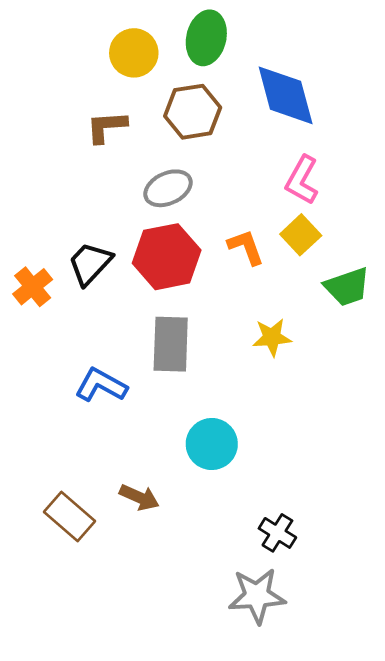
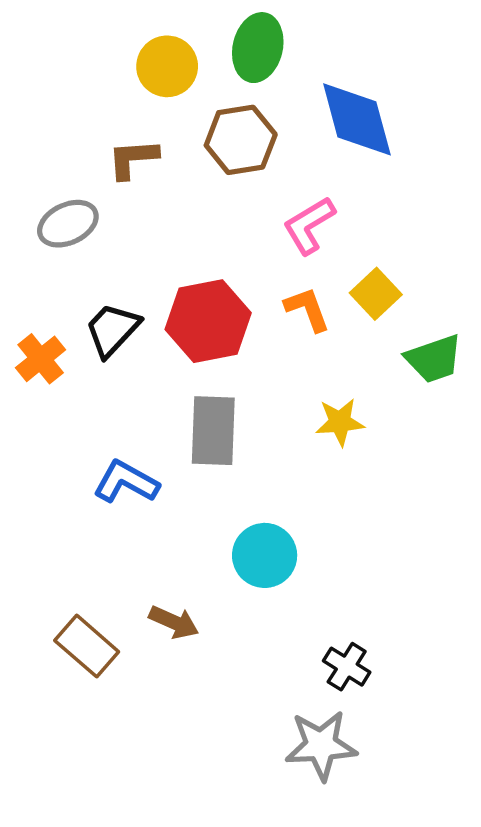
pink L-shape: (302, 180) -> (309, 225), moved, turned 30
gray ellipse: (168, 188) -> (68, 224), moved

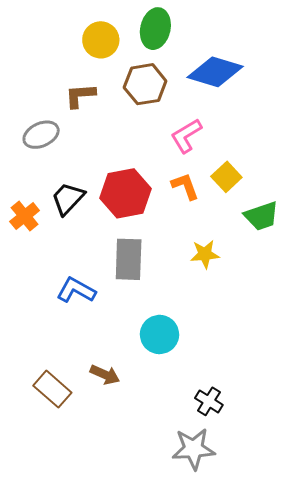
blue diamond: (357, 119) -> (215, 72), turned -58

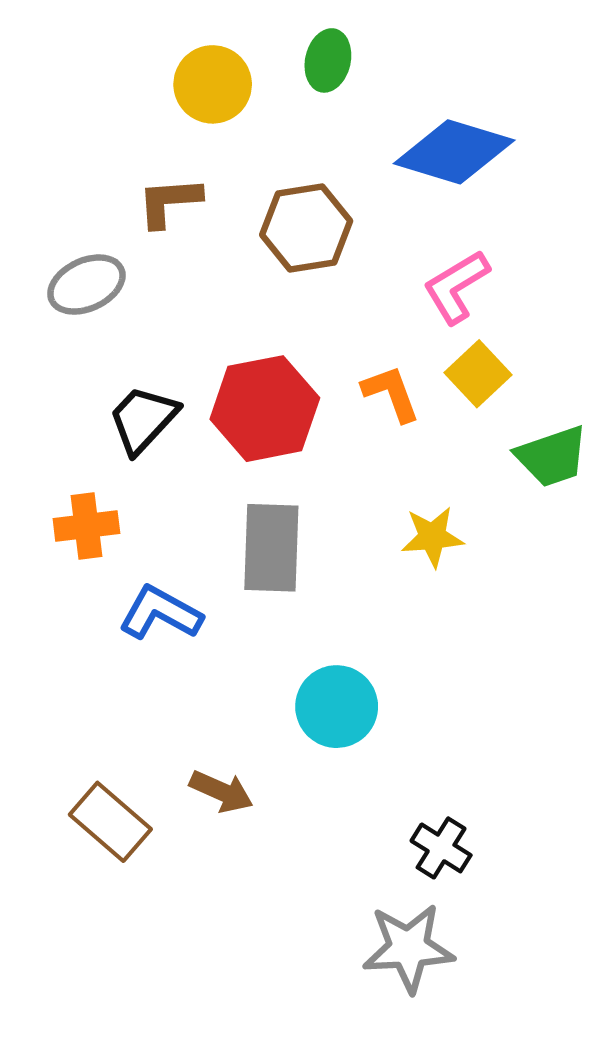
green ellipse: (155, 29) -> (328, 60), size x0.7
brown hexagon: (145, 84) -> (306, 228), moved
pink L-shape: (186, 136) -> (456, 287), moved
orange cross: (25, 216) -> (86, 526), moved, turned 32

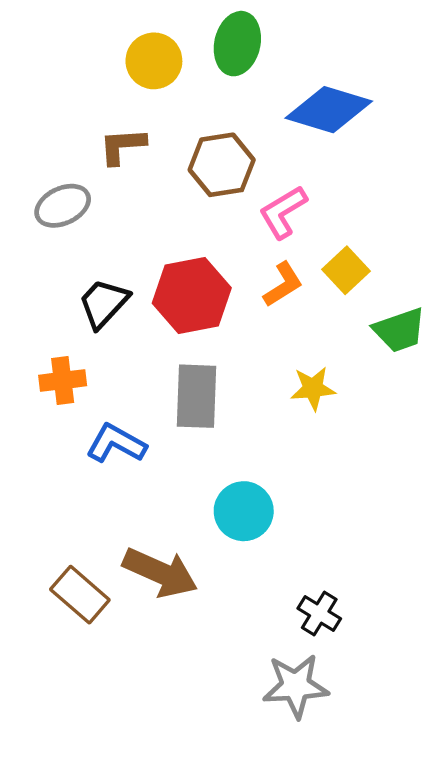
green ellipse: (328, 60) -> (237, 44), size x1.4
pink L-shape: (456, 287) -> (283, 212), moved
orange L-shape: (391, 393) -> (283, 284), turned 78
brown arrow: (221, 791) -> (160, 573), size x1.6

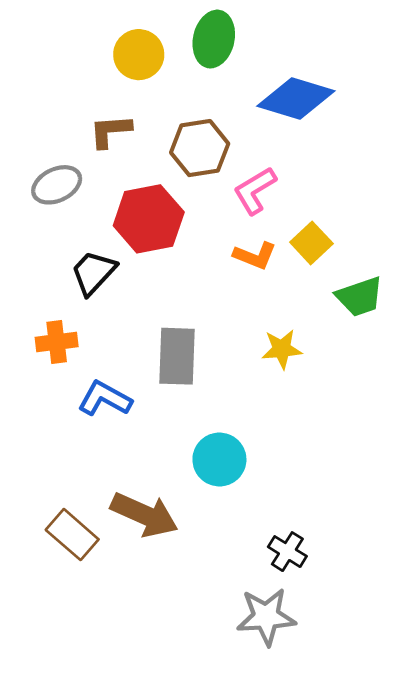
orange L-shape: (283, 284) -> (255, 256), turned 54
red hexagon: (192, 295) -> (149, 219), moved

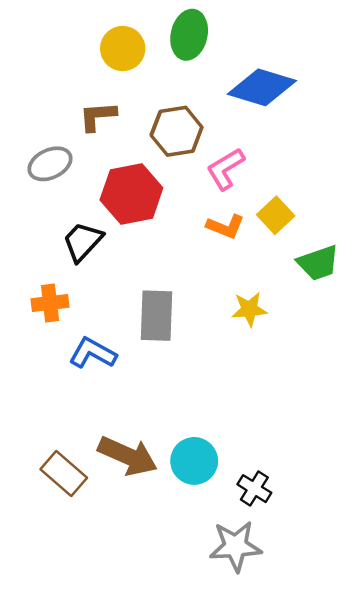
cyan circle: (219, 460) -> (194, 461), moved

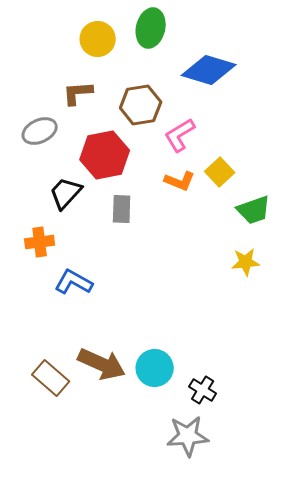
yellow star: (249, 309) -> (246, 262), moved
gray rectangle: (157, 316) -> (122, 209), moved, size x0.7

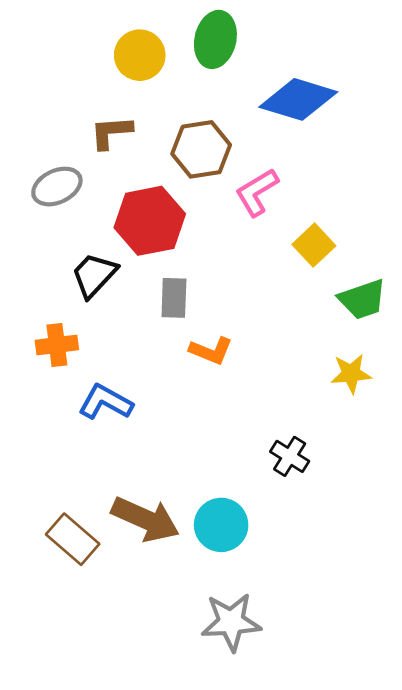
orange L-shape: (180, 181) -> (211, 351), moved
black cross: (203, 390) -> (290, 456), moved
gray star: (188, 436) -> (231, 622), moved

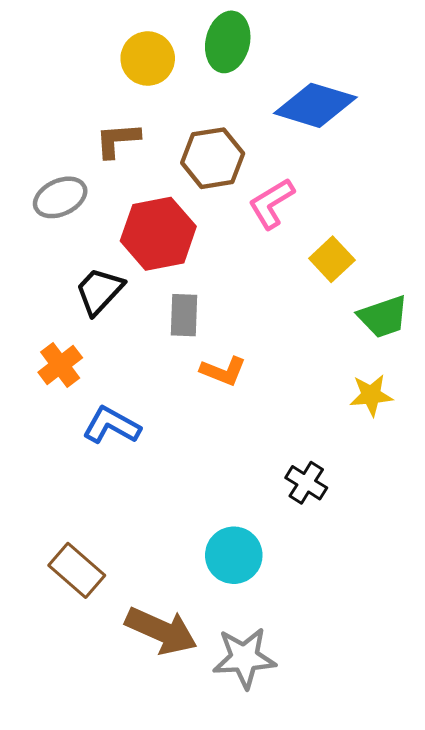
orange cross: (57, 345) -> (60, 365), turned -30
brown arrow: (145, 519) -> (161, 631), moved

